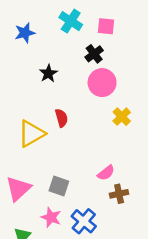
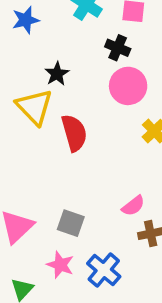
black cross: (94, 54) -> (118, 48), turned -30
red semicircle: (61, 118) -> (74, 133), size x1.5
yellow triangle: (31, 134) -> (34, 107), moved, turned -44

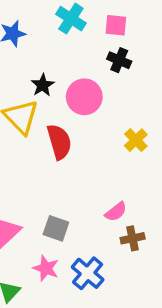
black cross: (118, 48) -> (119, 60), moved
pink circle: (128, 86) -> (84, 97), moved

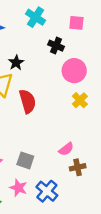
pink square: (116, 25) -> (76, 23), moved
black cross: (119, 60) -> (56, 46), moved
pink circle: (84, 97) -> (74, 71), moved

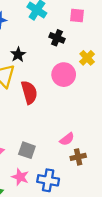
pink circle: (74, 71) -> (64, 75), moved
yellow cross: (80, 100) -> (87, 58), moved
blue cross: (47, 191) -> (48, 180), turned -30

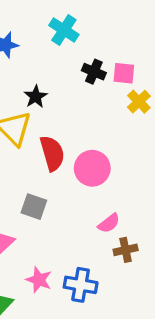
pink square: (77, 16) -> (124, 73), moved
pink circle: (64, 75) -> (92, 168), moved
gray square: (27, 150) -> (34, 207), moved

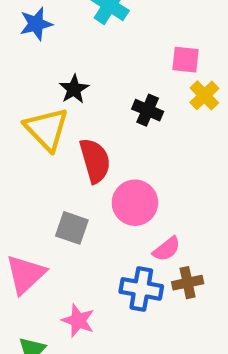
black cross: (94, 72) -> (148, 110), moved
pink circle: (92, 168) -> (135, 203), moved
blue cross: (81, 285) -> (141, 289), moved

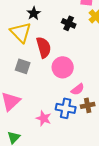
gray square: (72, 228) -> (23, 66), moved
pink star: (78, 321) -> (44, 118), moved

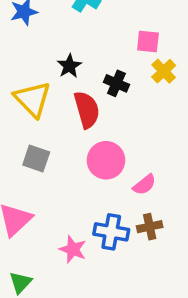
black star: (34, 13) -> (69, 66), moved
red semicircle: (44, 47) -> (87, 110), moved
pink semicircle: (78, 89) -> (144, 185), moved

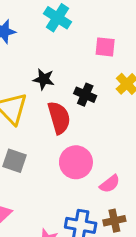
pink square: (148, 42) -> (105, 47), moved
black star: (69, 66) -> (44, 79), turned -30

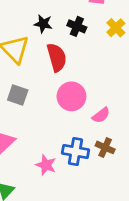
black cross: (85, 95) -> (77, 26), moved
brown cross: (114, 221) -> (105, 147), turned 36

